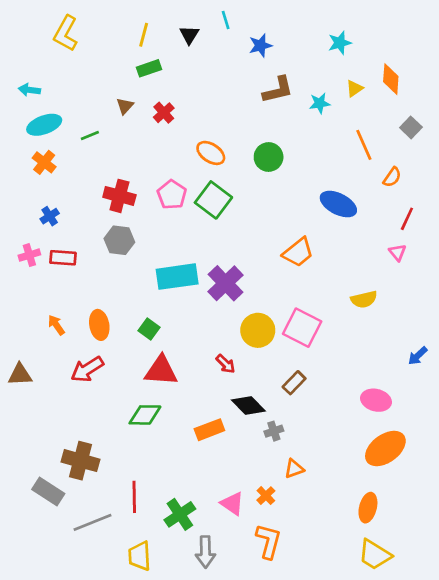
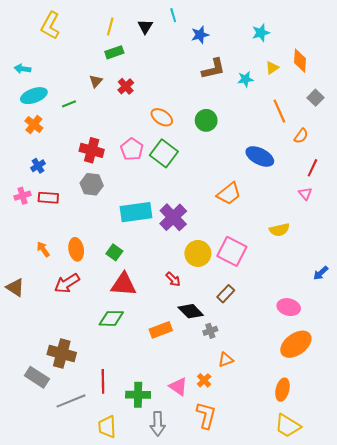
brown triangle: (20, 375) -> (15, 287), turned 36
green cross: (180, 514) -> (138, 395), turned 35

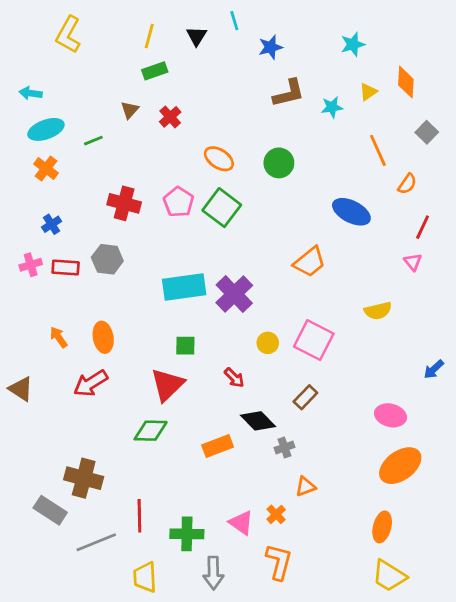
gray hexagon: (92, 184) -> (107, 259), moved
green square: (114, 252) -> (185, 346), moved, turned -35
yellow circle: (198, 253) -> (268, 343), size x0.6
red triangle: (124, 284) -> (167, 385), turned -48

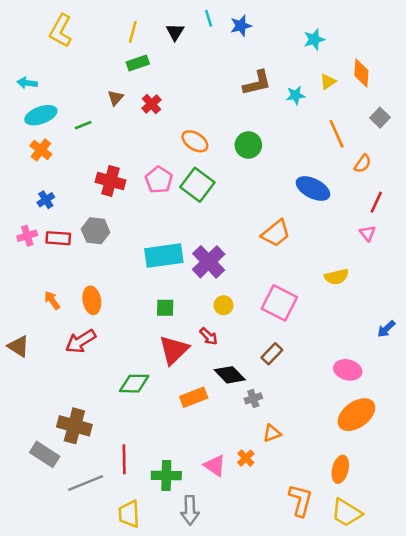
blue star: (271, 47) -> (241, 26), moved
yellow circle: (268, 343) -> (223, 305), moved
red triangle: (167, 385) -> (174, 350), moved
orange L-shape: (279, 562) -> (301, 500), moved

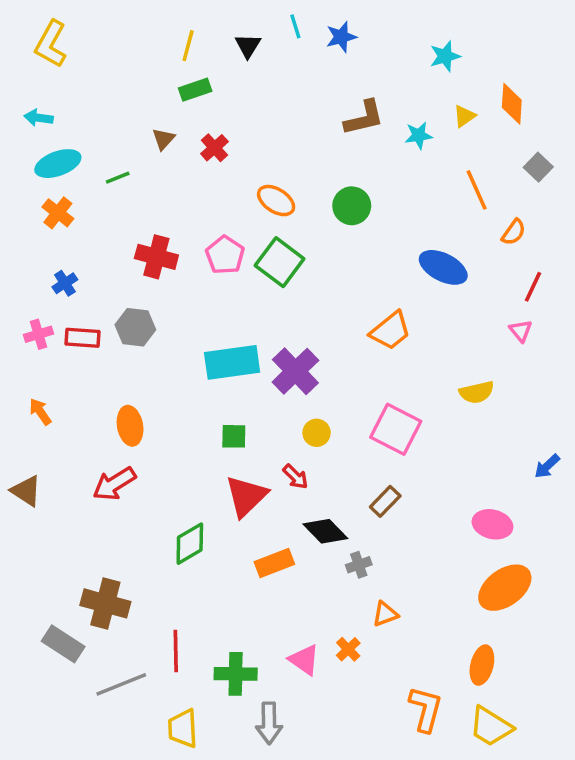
yellow L-shape: (61, 31) -> (51, 44), moved
orange arrow: (52, 300) -> (40, 412), moved
green diamond: (134, 384) -> (190, 544), turned -32

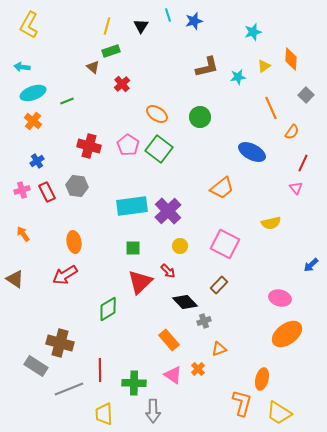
brown triangle: (163, 139) -> (93, 67), moved, turned -32
red rectangle: (83, 338) -> (47, 192), turned 60
orange rectangle: (274, 563) -> (169, 340), moved, turned 70
orange ellipse: (482, 665) -> (262, 379), moved

